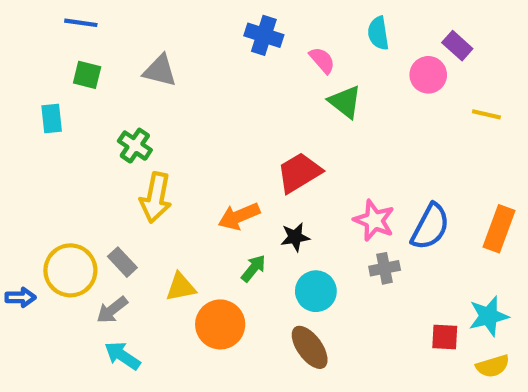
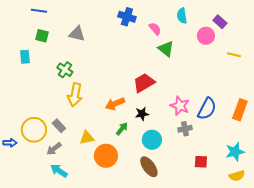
red square: (445, 337) -> (201, 162), moved

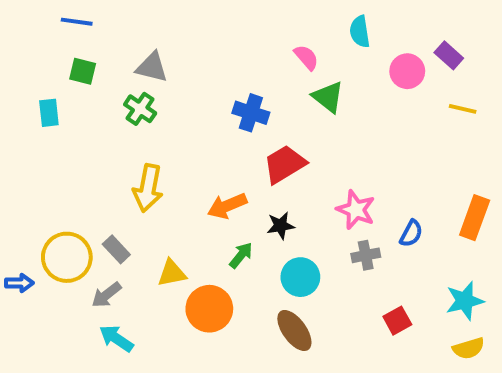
blue cross: (127, 17) -> (251, 113), moved
purple rectangle: (220, 22) -> (449, 55), moved
green cross: (65, 70) -> (140, 109), moved
blue semicircle: (207, 109) -> (411, 234), moved, size x0.6
red square: (201, 162) -> (397, 321), turned -32

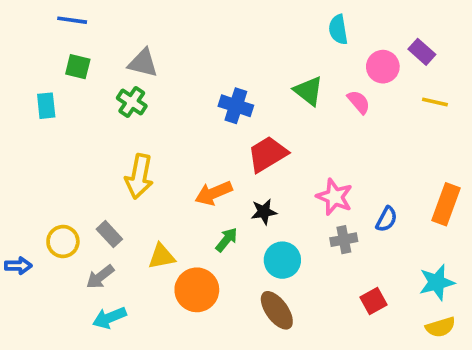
pink semicircle: (306, 57) -> (359, 102), moved
yellow circle: (67, 257) -> (63, 241), size x0.7
cyan arrow: (116, 338) -> (109, 318), turned -56

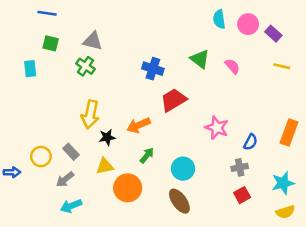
pink circle: (383, 67) -> (248, 24), moved
black star: (264, 212) -> (107, 137), moved
gray cross: (344, 240) -> (240, 167), moved

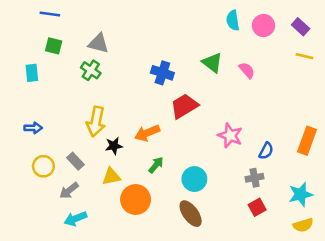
purple rectangle: (273, 34) -> (301, 27), moved
yellow line: (282, 66) -> (304, 56), moved
blue arrow: (12, 172) -> (33, 128), moved

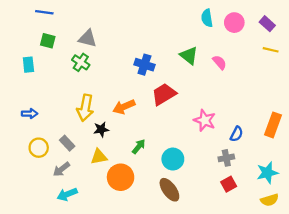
orange arrow: (147, 133) -> (124, 107), moved

